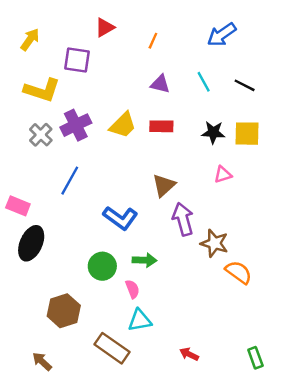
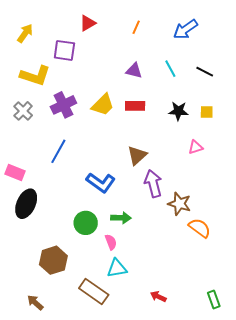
orange line: (153, 41) -> (136, 27), moved
yellow square: (247, 134) -> (207, 112), size x0.6
gray cross: (41, 135) -> (23, 111), moved
pink triangle: (223, 175) -> (196, 147), moved

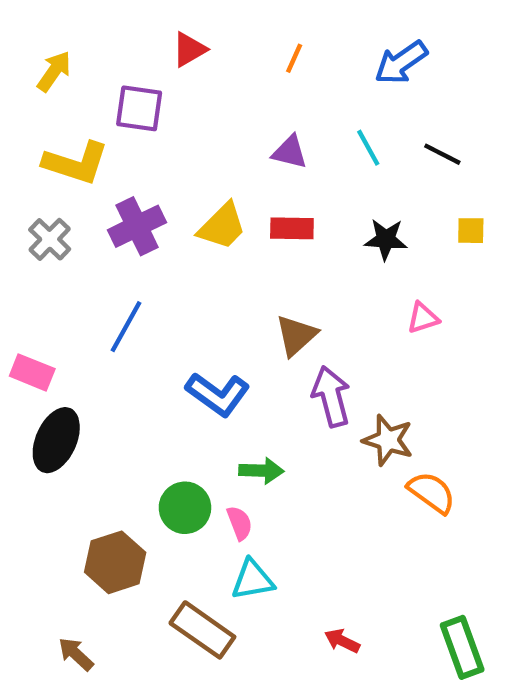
yellow square: (207, 112) -> (471, 231), moved
green circle: (86, 223) -> (185, 508), moved
green rectangle: (214, 300) -> (462, 647), size x1.5

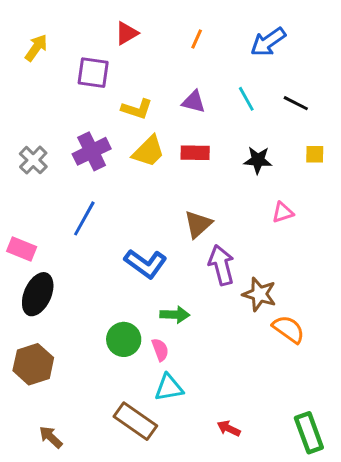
yellow L-shape: (76, 163) -> (137, 109), moved, size x0.7
brown hexagon: (115, 562) -> (33, 364), moved

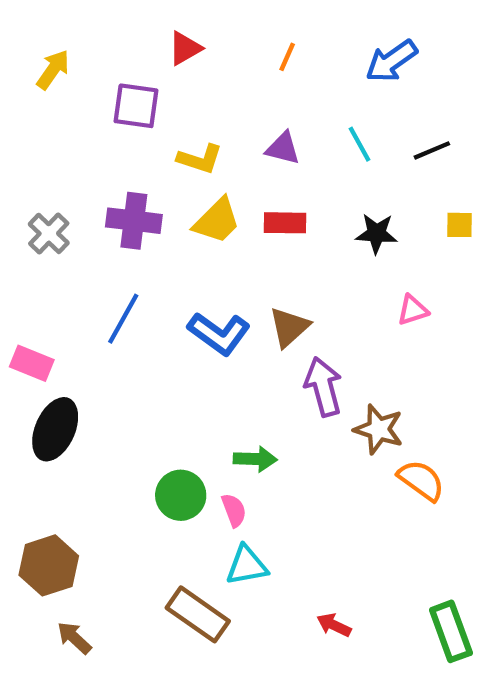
black line: (296, 103) -> (432, 150), turned -50
purple cross: (92, 151) -> (134, 221), turned 33
blue L-shape: (146, 264) -> (219, 333), moved
brown hexagon: (33, 364) -> (49, 565), moved

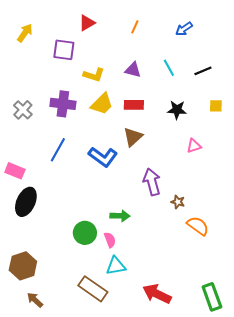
blue arrow: (391, 61) -> (184, 29), size x0.7
brown triangle: (289, 327) -> (133, 137), moved
brown star: (379, 429) -> (178, 202), size x0.6
red arrow: (334, 625) -> (157, 294), size x1.8

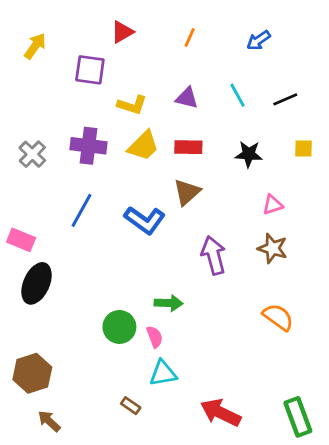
brown star: (178, 202) -> (273, 248), moved, size x1.5
brown rectangle: (93, 289) -> (131, 406), size x0.5

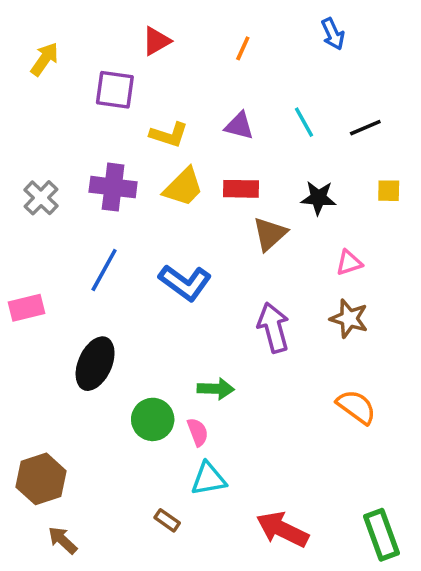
blue arrow: (259, 40) -> (333, 34), moved, turned -80
brown triangle: (187, 192) -> (270, 234), moved
pink rectangle: (21, 240) -> (27, 308), turned -36
black ellipse: (37, 283) -> (95, 364), moved

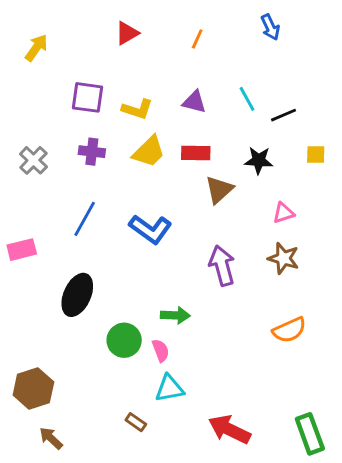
purple square: (115, 90) -> (88, 97), moved
black line: (365, 128) -> (283, 115), moved
purple cross: (113, 187) -> (92, 152), size x0.7
orange semicircle: (356, 407) -> (289, 330), turned 120

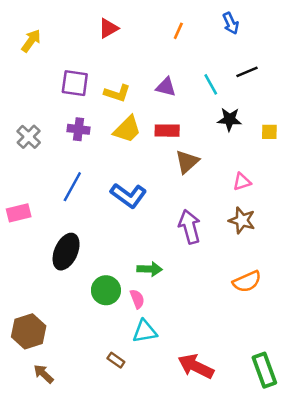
orange line: (197, 39) -> (178, 31), moved
black line: (283, 115) -> (247, 72), moved
black star: (259, 160) -> (229, 119), moved

